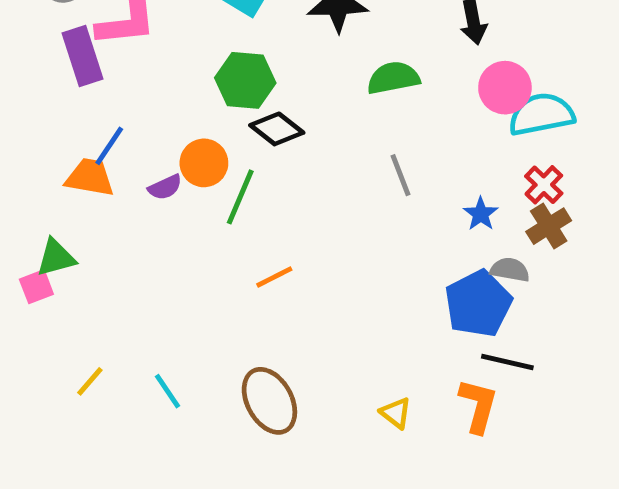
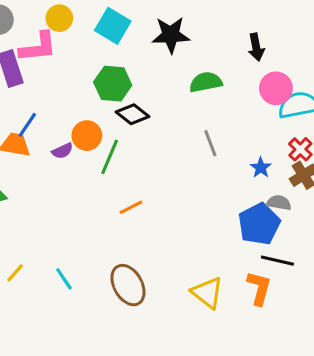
yellow triangle: (396, 413) -> (207, 293), size x1.6

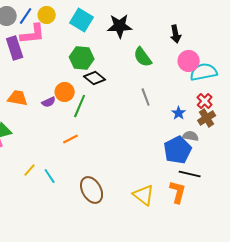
green semicircle: (206, 82) -> (143, 57), turned -115
blue line: (27, 125) -> (26, 16), moved
orange line: (131, 207) -> (71, 139), moved
yellow line: (15, 273) -> (30, 170), moved
cyan line: (64, 279) -> (50, 176), moved

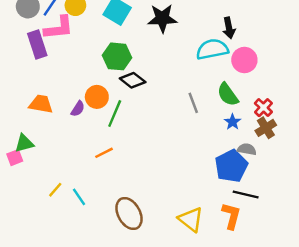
green semicircle: (143, 57) -> (228, 95), moved
cyan semicircle: (204, 72) -> (212, 49), moved
purple semicircle: (49, 102) -> (78, 109), turned -32

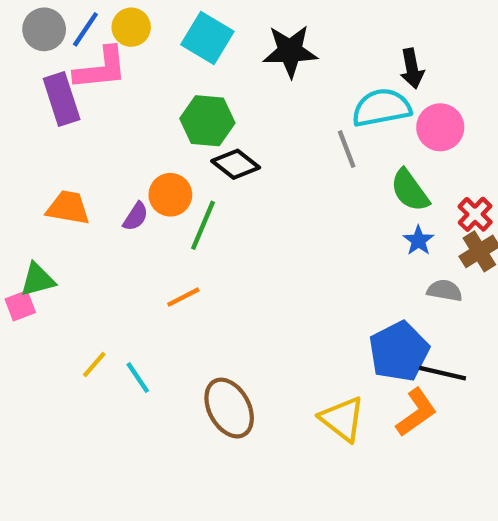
gray line: (193, 103) -> (347, 149), moved
blue pentagon: (231, 166) -> (399, 351), moved
orange L-shape: (231, 216) -> (416, 412), turned 40

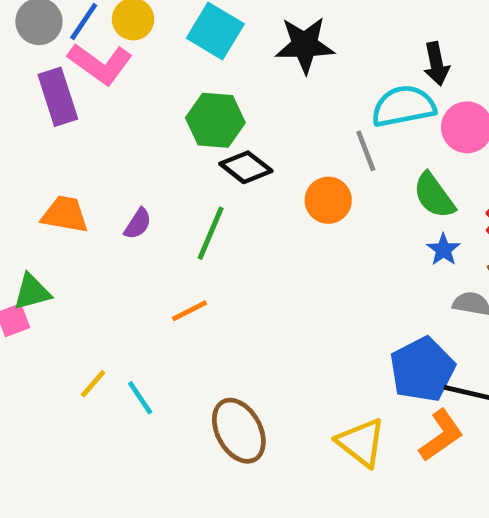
pink L-shape: (101, 69) -> (100, 64), turned 42
orange circle: (170, 195) -> (328, 200), moved

